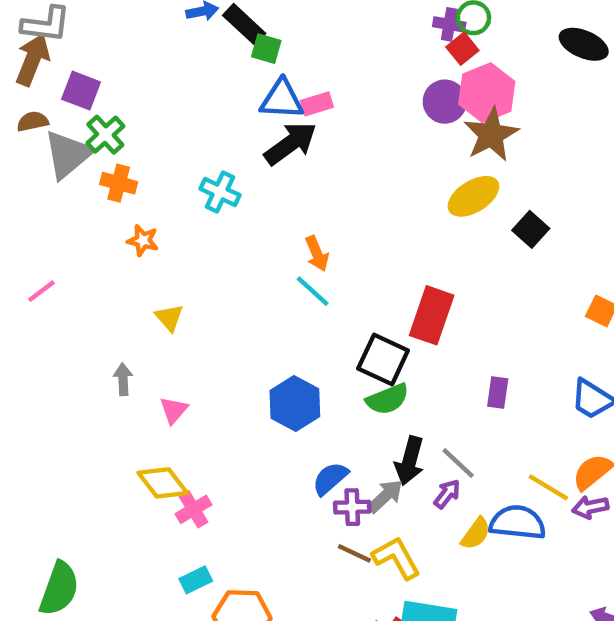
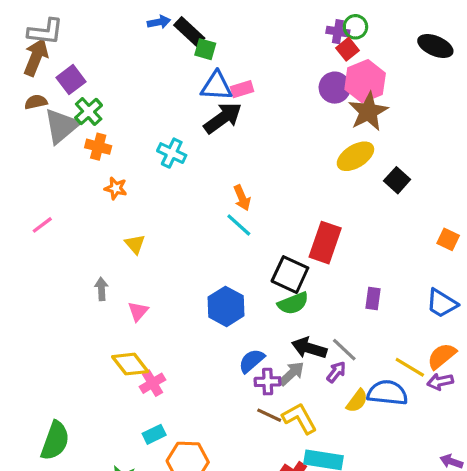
purple square: (81, 91) -> (71, 80), turned 32
black arrow: (410, 461) -> (309, 348), turned 92

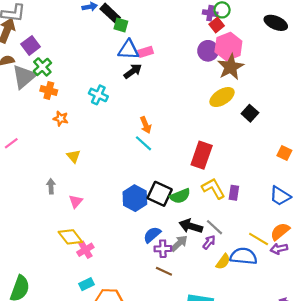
black arrow: (223, 118) -> (133, 71), size x0.7
black square: (290, 275) -> (160, 194), moved
yellow L-shape: (300, 418) -> (213, 188), moved

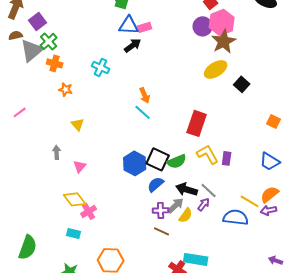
blue semicircle: (152, 235) -> (156, 184), moved
yellow semicircle: (223, 262) -> (186, 215), moved
cyan rectangle: (86, 284) -> (74, 233), moved, turned 40

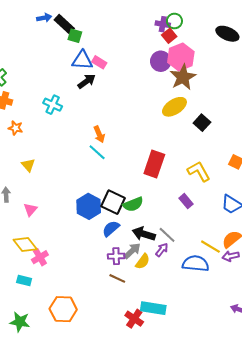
pink rectangle: (145, 27) -> (99, 62), turned 48
yellow L-shape: (208, 154) -> (199, 171), moved
purple rectangle: (227, 158) -> (186, 201), turned -48

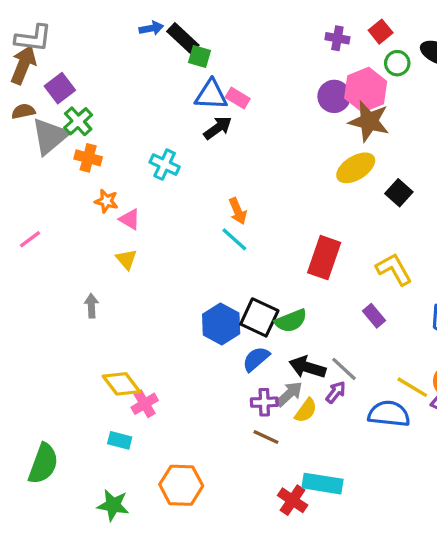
green circle: (174, 21) -> (397, 63), moved
red square: (169, 36) -> (381, 32), moved
brown star: (183, 77) -> (369, 121), turned -30
pink triangle: (30, 210) -> (130, 219), moved, turned -40

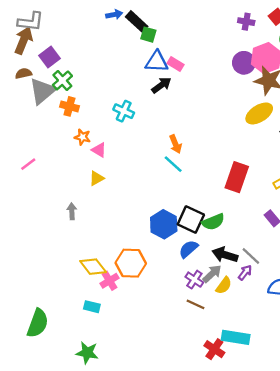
yellow triangle: (126, 259) -> (97, 178), turned 42
purple cross: (264, 402) -> (194, 280), turned 36
orange hexagon: (181, 485) -> (131, 263), moved

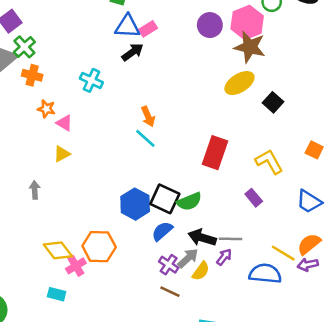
purple circle: (244, 63) -> (210, 25), moved
pink rectangle: (176, 64) -> (148, 29), turned -63
gray line: (251, 256) -> (230, 239), turned -42

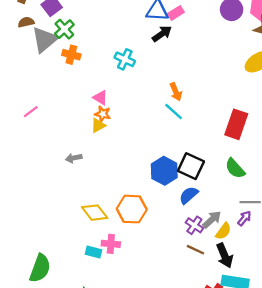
orange star: (46, 109) -> (103, 114), moved
gray arrow: (35, 190) -> (74, 158), turned -98
green semicircle: (189, 202) -> (235, 168), moved, turned 70
black arrow: (202, 238) -> (225, 255), moved, turned -130
pink cross: (76, 266) -> (111, 244), moved, turned 36

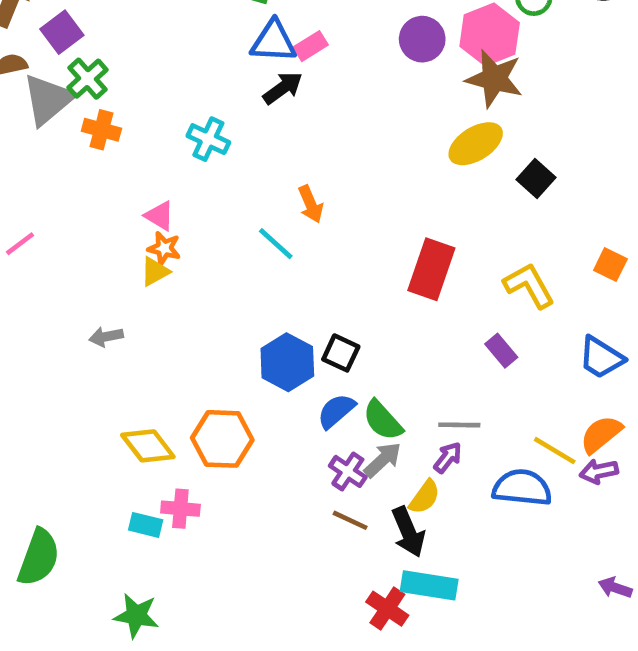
cyan line: (174, 112) -> (276, 244), moved
black square: (191, 166) -> (341, 353), size x0.7
green semicircle: (235, 168) -> (383, 420), moved
yellow semicircle: (223, 231) -> (424, 497), moved

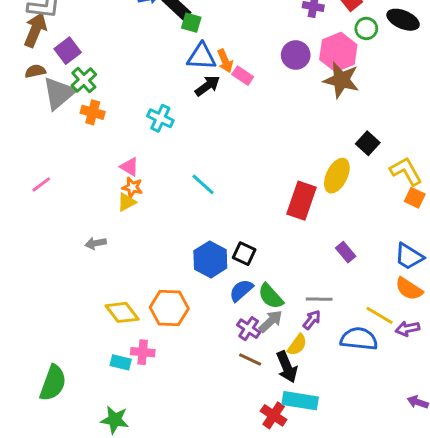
pink rectangle: (311, 46) -> (243, 76), moved, turned 66
yellow ellipse: (476, 144) -> (337, 176), moved, turned -32
orange arrow: (311, 204) -> (225, 61), moved
yellow L-shape: (529, 285) -> (406, 171), moved
orange semicircle: (601, 434) -> (409, 289), moved, turned -108

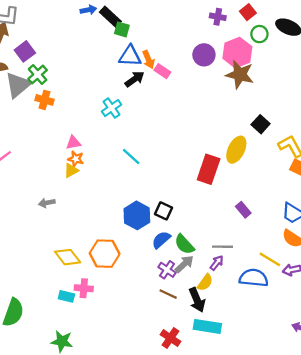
cyan cross: (160, 118) -> (112, 108), moved, turned 30
pink triangle: (129, 167) -> (73, 143), turned -42
red cross: (274, 415) -> (170, 338), moved

